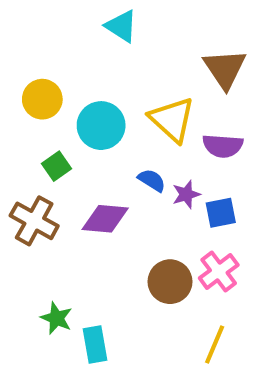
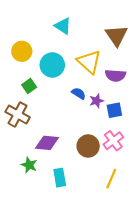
cyan triangle: (121, 26) -> (63, 26), moved
purple diamond: (105, 219) -> (47, 143), moved
cyan rectangle: (95, 344) -> (60, 178), moved

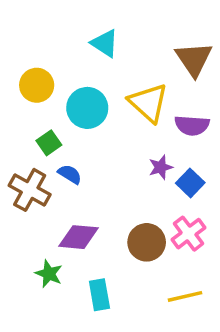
blue semicircle: (79, 93) -> (70, 174), moved
blue square: (114, 110) -> (190, 183), turned -35
yellow line: (111, 179) -> (185, 296), turned 54

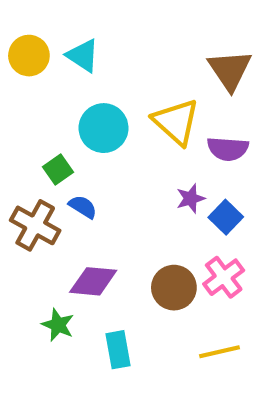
cyan triangle: (105, 43) -> (83, 56), moved
yellow circle: (37, 85) -> (29, 56), moved

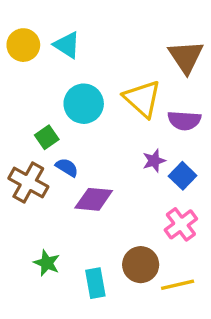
purple diamond: (93, 281) -> (94, 199), moved
brown circle: (174, 288) -> (141, 265), moved

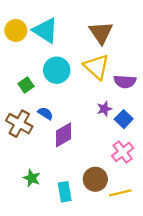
cyan triangle: (67, 45) -> (45, 30), size x1.4
brown triangle: (186, 57) -> (101, 33), moved
green square: (47, 137) -> (26, 85), moved
purple diamond: (94, 199) -> (64, 135), turned -35

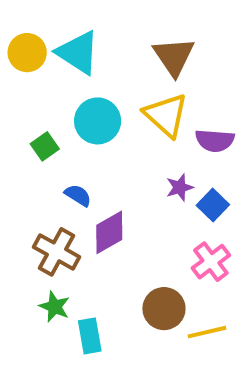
brown cross: (19, 124) -> (56, 252), moved
cyan rectangle: (65, 192) -> (90, 336), moved

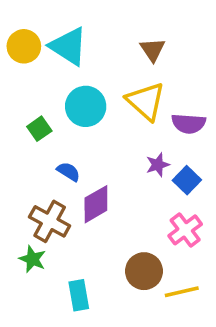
brown triangle: (174, 56) -> (153, 50), size x0.7
green star: (55, 307) -> (32, 259), moved

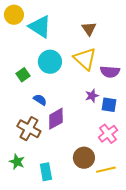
yellow circle: (24, 46) -> (14, 15), moved
blue square: (187, 180) -> (109, 105), turned -35
green star: (32, 259) -> (17, 162), moved

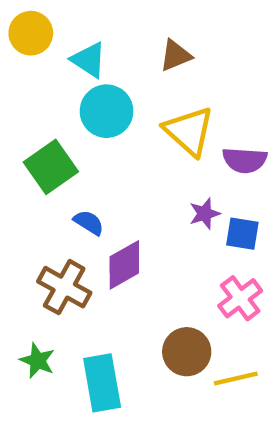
cyan triangle: (40, 27) -> (89, 60), size x0.7
brown triangle: (89, 29) -> (176, 55), moved, turned 42
cyan circle: (50, 62) -> (107, 111), moved
green square: (23, 75) -> (51, 167), size x1.6
cyan rectangle: (46, 172) -> (102, 383), size x1.4

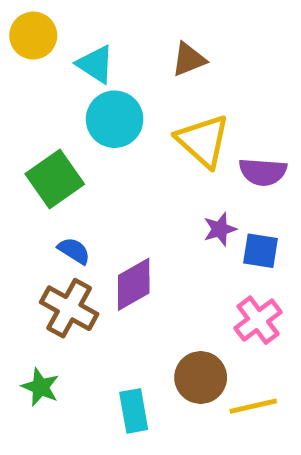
blue semicircle: (89, 223) -> (74, 251), moved
cyan rectangle: (102, 383) -> (134, 411), moved, size x0.7

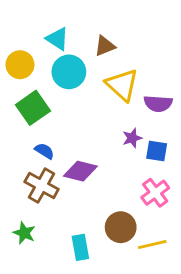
yellow circle: (33, 36) -> (20, 65), moved
brown triangle: (189, 59) -> (105, 46), moved
purple diamond: (134, 284) -> (80, 171), turned 44

